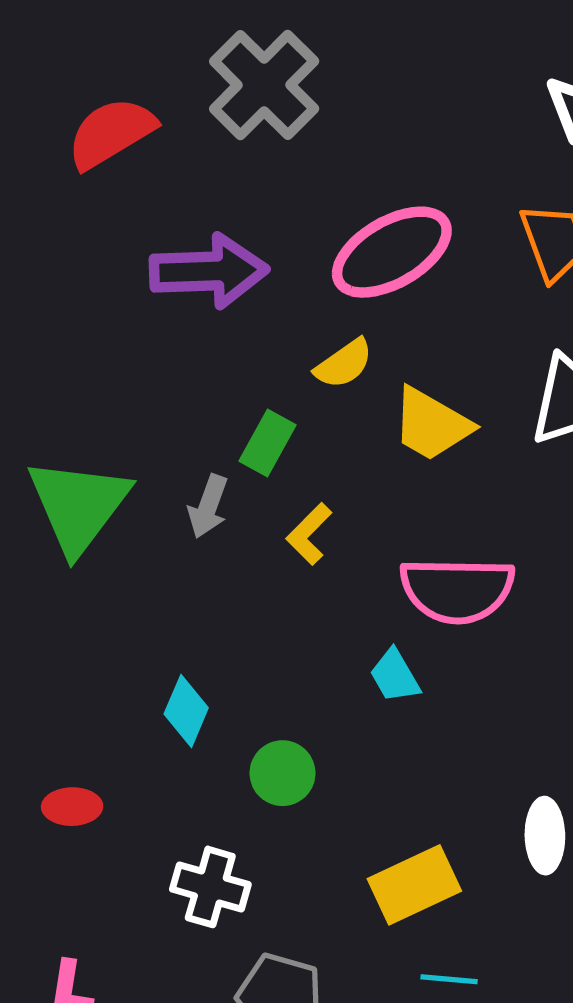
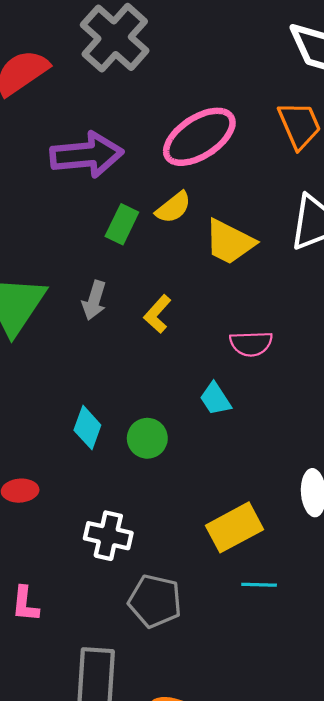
green rectangle: (268, 443) -> (122, 224), moved
pink semicircle: (457, 590) -> (251, 344), size x0.6
green circle: (282, 773) -> (147, 438), moved

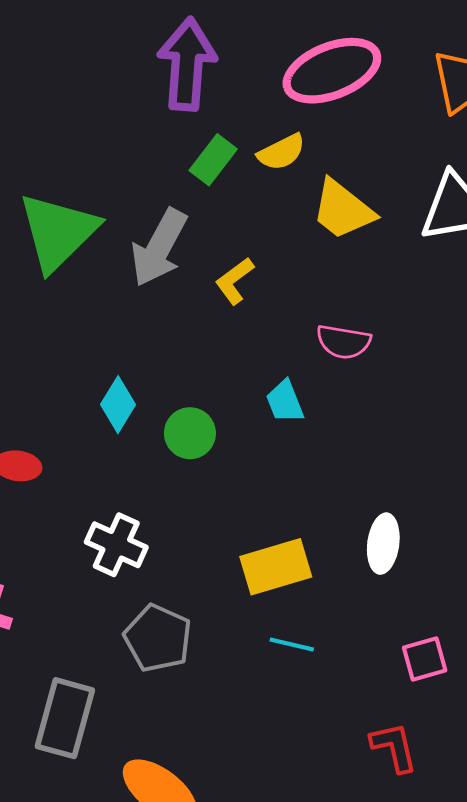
purple arrow: (87, 155) -> (187, 64), turned -92
gray arrow: (94, 300) -> (159, 248), size x1.6

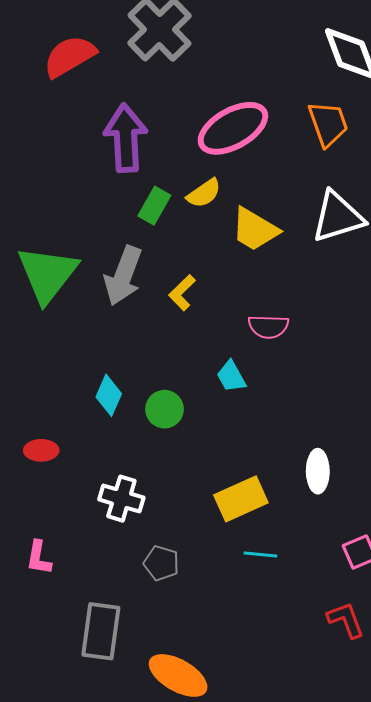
gray pentagon: (158, 638) -> (161, 563), size x0.7

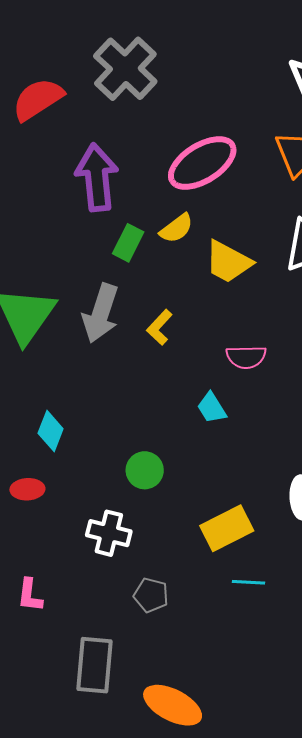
cyan diamond: (109, 395) -> (51, 431), moved
green circle: (165, 409) -> (145, 470), moved

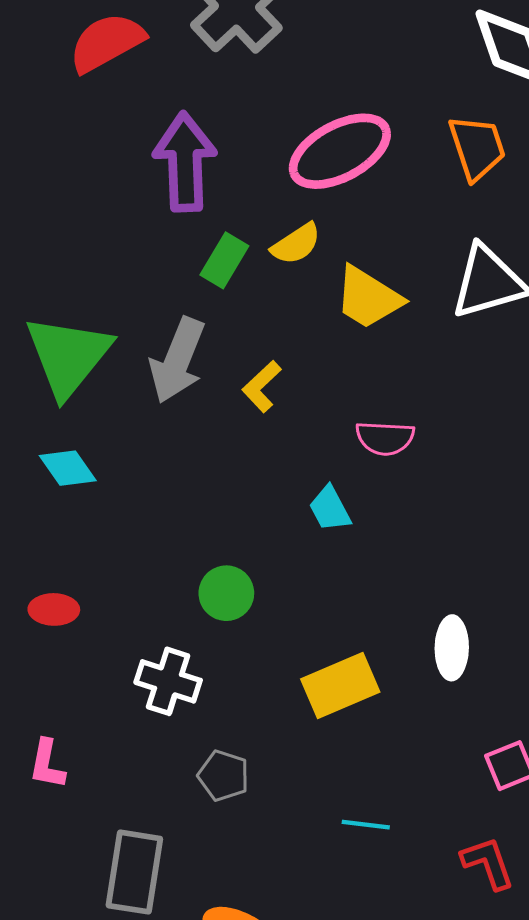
cyan diamond: (51, 431) -> (68, 468), moved, turned -60
cyan line: (248, 582) -> (366, 825), moved

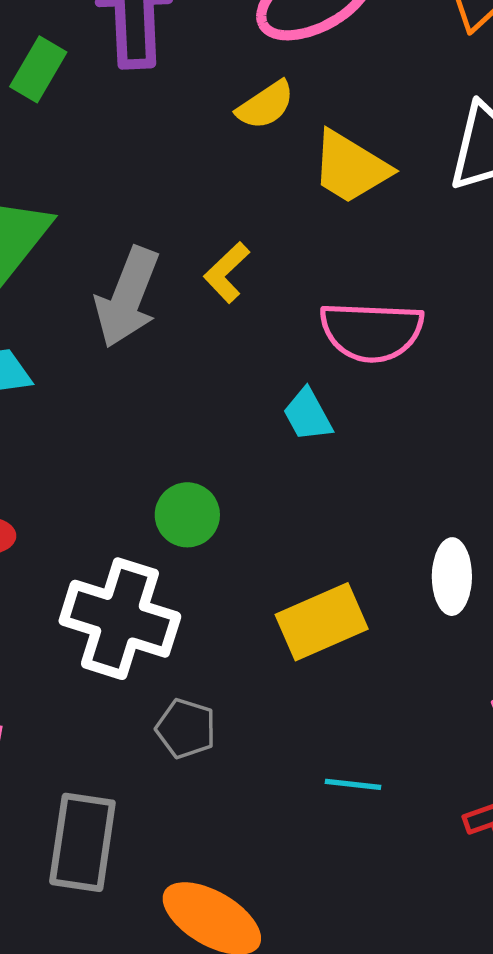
green rectangle: (224, 260) -> (38, 69), moved
gray arrow: (177, 360) -> (127, 297), moved
pink semicircle: (385, 438) -> (372, 332), size x1.5
white cross: (168, 681) -> (120, 619), size x1.5

